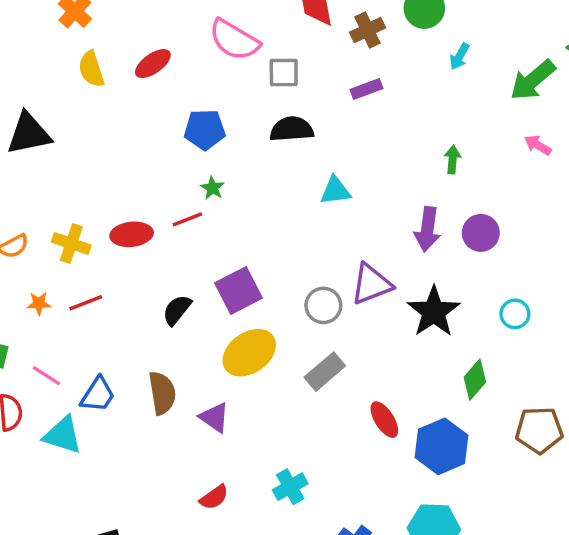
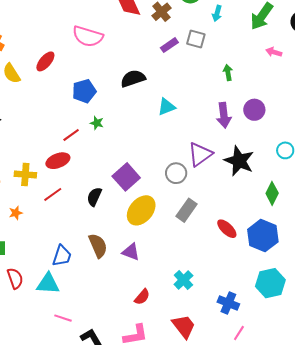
gray square: (284, 73) -> (196, 39), moved, turned 30
red line: (187, 219) -> (71, 135), moved
red line: (86, 303) -> (53, 194), moved
pink line: (46, 376) -> (63, 318), moved

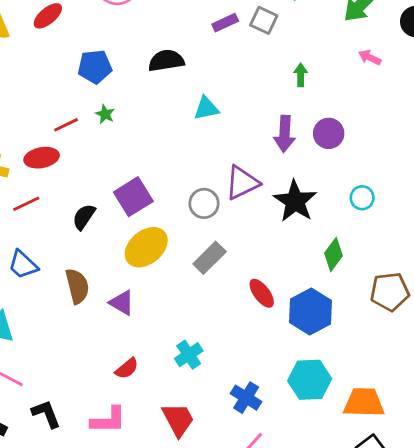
blue trapezoid: (62, 256) -> (23, 265), moved, turned 105

